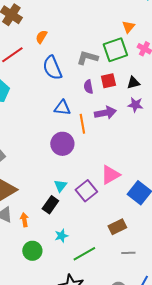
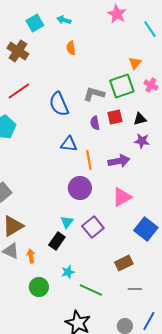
orange semicircle: (41, 37) -> (71, 48), moved, turned -40
purple arrow: (105, 113) -> (119, 161), moved
purple circle: (62, 144) -> (80, 188), moved
pink triangle: (110, 175) -> (122, 197), moved
green line: (84, 254) -> (91, 290), turned 55

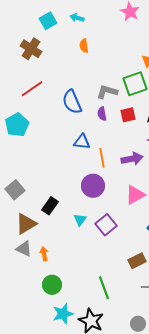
purple semicircle: (95, 123) -> (102, 114), moved
black rectangle: (57, 241) -> (50, 206), moved
cyan star: (68, 272) -> (63, 314), moved, size x1.5
green line: (91, 290) -> (104, 288), turned 45

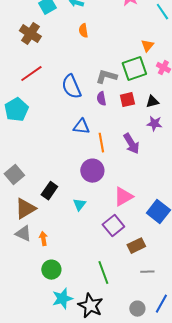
purple arrow: (132, 159) -> (131, 144), turned 70
pink triangle: (135, 195) -> (123, 197), moved
purple square: (106, 225) -> (113, 226), moved

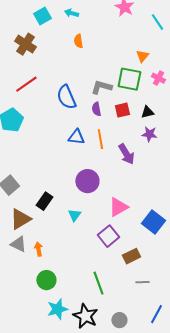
green square: (134, 69) -> (129, 79), turned 30
orange line: (101, 143) -> (100, 139), moved
gray circle: (137, 309) -> (119, 320), moved

